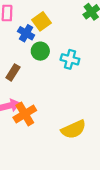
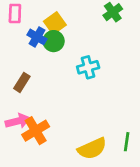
green circle: (40, 51) -> (54, 41), moved
cyan cross: (70, 59) -> (88, 67), turned -30

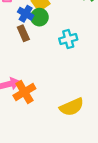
brown rectangle: (22, 82) -> (23, 33), moved, turned -56

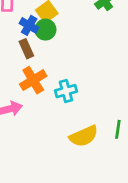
cyan cross: (68, 39) -> (66, 91), moved
orange cross: (24, 92) -> (33, 80), moved

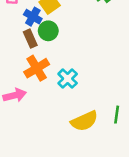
green circle: (45, 30) -> (48, 31), moved
cyan cross: (66, 91) -> (68, 79), turned -30

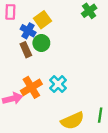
orange cross: (37, 68) -> (31, 87), moved

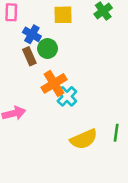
yellow square: (42, 20) -> (63, 15), moved, turned 35
orange cross: (31, 87) -> (54, 83), moved

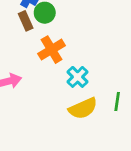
cyan cross: (67, 96) -> (78, 77), moved

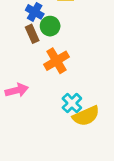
cyan cross: (78, 77) -> (72, 103), moved

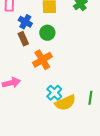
green circle: (50, 26) -> (47, 33), moved

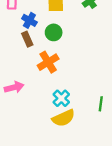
yellow semicircle: (65, 103) -> (63, 118), moved

